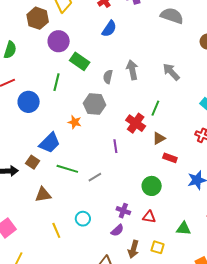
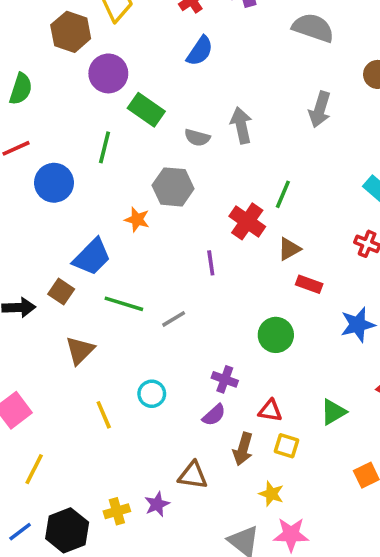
gray arrow: (171, 72) -> (320, 109), moved, turned -120
gray semicircle: (108, 77) -> (197, 138), turned -88
brown triangle: (43, 195) -> (80, 350), turned -36
red triangle: (149, 217) -> (270, 411), moved
green triangle: (184, 229) -> (333, 412), turned -35

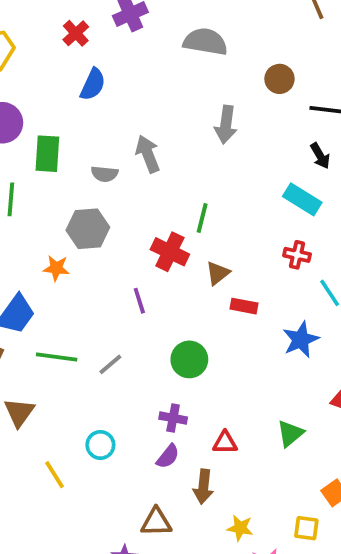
green rectangle: (146, 110) -> (47, 154), turned 68
green circle: (276, 335) -> (189, 359), moved
yellow square: (286, 446) -> (306, 528), moved

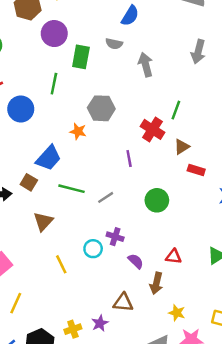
blue semicircle: (93, 84) -> (130, 16), moved
gray semicircle: (105, 174) -> (114, 44), moved
purple cross: (173, 418) -> (115, 237), moved
purple semicircle: (168, 456) -> (136, 261), turned -91

